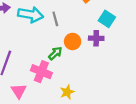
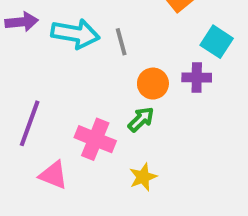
green arrow: (55, 53) -> (141, 119), moved
pink triangle: (19, 91) -> (53, 175), turned -35

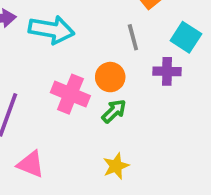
gray line: (121, 42) -> (133, 37), moved
orange circle: (153, 84) -> (110, 77), moved
pink cross: (95, 139) -> (70, 94), moved

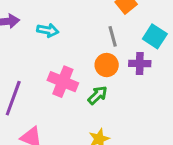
cyan arrow: (51, 30) -> (48, 30), size x0.6
orange circle: (110, 77) -> (107, 65), moved

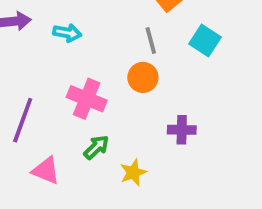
purple cross: (140, 64) -> (182, 130), moved
green arrow: (98, 95) -> (96, 147), moved

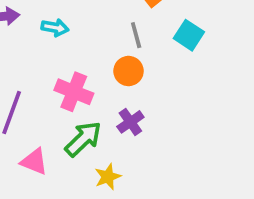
purple cross: (182, 130) -> (130, 122), moved, turned -36
green arrow: (96, 147) -> (83, 139), size x1.5
yellow star: (133, 172) -> (108, 177), moved

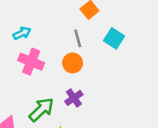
cyan arrow: (55, 28) -> (22, 33), turned -36
pink cross: (74, 92) -> (31, 62), moved

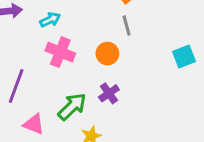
gray line: (78, 38) -> (127, 26), moved
cyan square: (114, 38) -> (184, 56), moved, turned 36

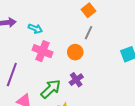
cyan arrow: (50, 20) -> (35, 29), turned 48
gray line: (127, 26) -> (88, 33), turned 40

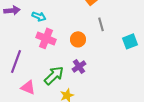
gray line: (88, 33) -> (101, 24), moved, turned -40

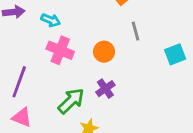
pink triangle: (28, 87) -> (22, 117), moved

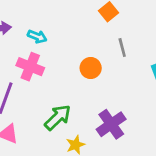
pink cross: (60, 50) -> (30, 67), moved
purple cross: (105, 89) -> (111, 124), moved, size x1.5

